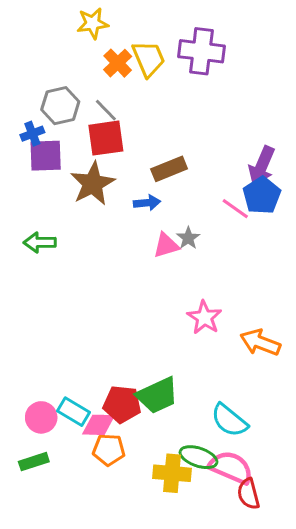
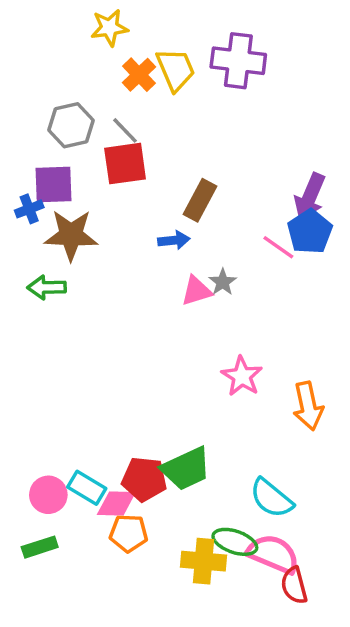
blue cross: (32, 134) -> (29, 209), moved
brown rectangle: (169, 169) -> (200, 200), turned -40
brown star: (93, 184) -> (71, 235), moved, turned 30
orange arrow: (260, 342) -> (308, 406), turned -123

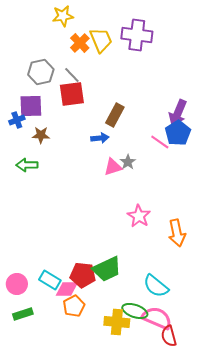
brown star: (71, 235) -> (41, 135), size x0.6
pink circle: (48, 495) -> (17, 284), moved
orange pentagon: (129, 533) -> (74, 306), turned -30

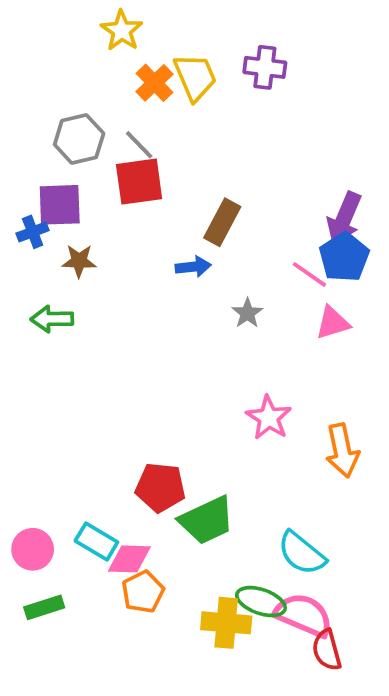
yellow star: (63, 16) -> (122, 31), turned -30
purple cross: (137, 35) -> (265, 67), size x0.7
pink triangle: (113, 167) -> (333, 323), moved
red pentagon: (83, 275) -> (160, 487), moved

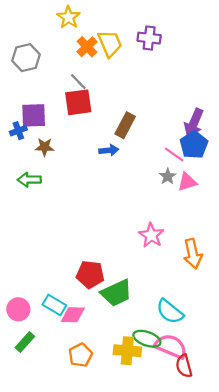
gray hexagon: (79, 139) -> (26, 58), moved
gray star: (247, 313) -> (168, 176), moved
orange pentagon: (143, 592) -> (80, 355), moved
green rectangle: (44, 607) -> (25, 342), turned -30

